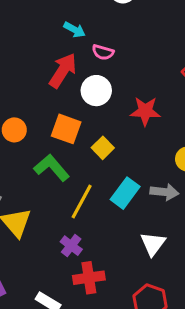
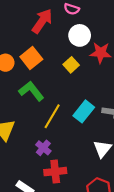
white circle: (96, 91) -> (80, 35), moved
orange square: (66, 129) -> (31, 58), moved, turned 30
yellow square: (103, 148) -> (71, 65), moved

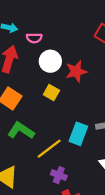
yellow line: (52, 116) -> (49, 149), turned 40
purple cross: (43, 148) -> (59, 175), moved

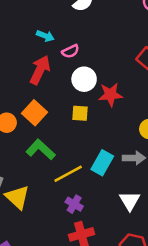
pink semicircle: (34, 38) -> (70, 51), turned -35
yellow square: (51, 92) -> (80, 113), turned -35

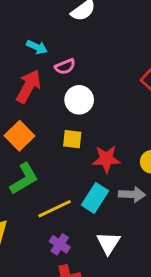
red star: (110, 95) -> (106, 159), moved
green L-shape: (41, 149) -> (24, 179), turned 104
white triangle: (130, 201) -> (108, 243), moved

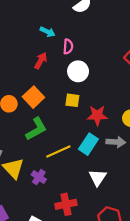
pink semicircle: (65, 67) -> (68, 47), turned -64
red arrow: (28, 86) -> (41, 61), size x0.7
purple cross: (60, 244) -> (39, 177), moved

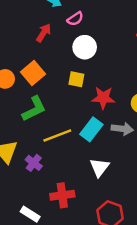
pink semicircle: (68, 47) -> (75, 19), turned 48

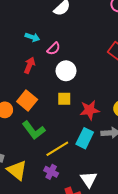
green L-shape: (34, 109) -> (34, 130), turned 90
purple cross: (34, 163) -> (51, 172), moved
white triangle: (100, 167) -> (89, 179), moved

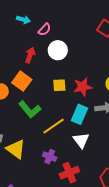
red arrow: (30, 65) -> (30, 55), moved
yellow square: (64, 99) -> (59, 85), moved
purple cross: (51, 172) -> (50, 157), moved
white triangle: (89, 179) -> (81, 140), moved

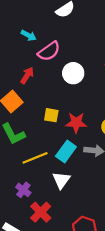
pink semicircle: (45, 29) -> (49, 51), size x1.5
white circle: (58, 50) -> (73, 73), moved
red cross: (69, 173) -> (41, 212), turned -36

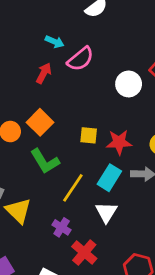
white circle: (73, 73) -> (129, 84), moved
red arrow: (27, 75) -> (44, 73), moved
yellow line: (35, 158) -> (73, 188), turned -30

